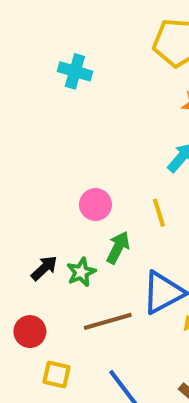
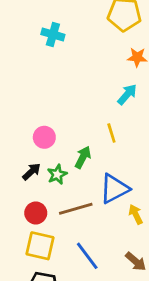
pink circle: (95, 205) -> (44, 137), moved
red circle: (30, 332) -> (36, 213), moved
yellow square: (57, 375) -> (40, 246), size x1.5

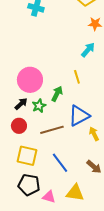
pink circle: (44, 137) -> (30, 80), size x1.6
red circle: (36, 213) -> (19, 126), moved

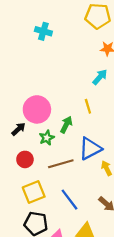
black arrow: (21, 104) -> (18, 129), moved
yellow square: (27, 156) -> (34, 192), turned -35

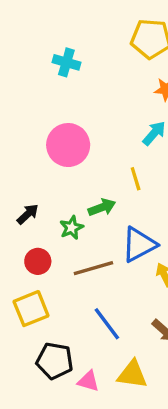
pink circle: (37, 109) -> (68, 145), moved
green arrow: (66, 125) -> (102, 207), turned 42
yellow square: (34, 192) -> (31, 309), moved

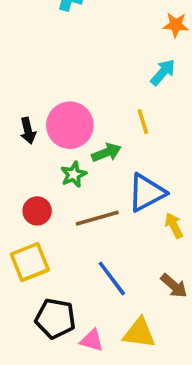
pink circle: (68, 145) -> (70, 125), moved
black arrow: (28, 214) -> (28, 131), moved, turned 120

